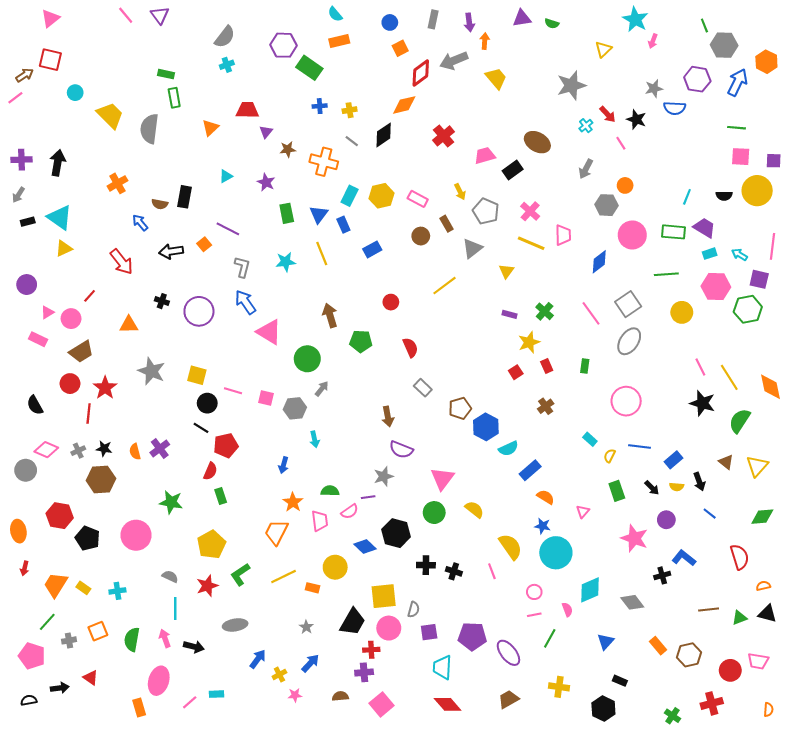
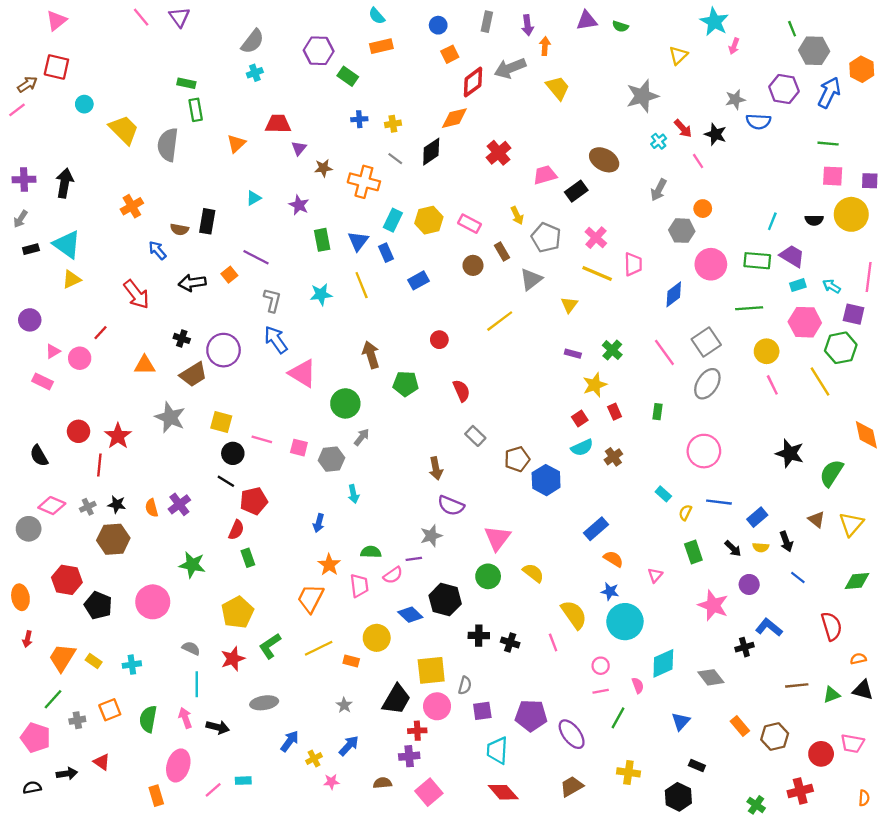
green rectangle: (309, 68) -> (348, 76), size x0.7
brown trapezoid: (81, 352) -> (193, 374), moved
pink line: (700, 367) -> (772, 385), moved
yellow line: (729, 377) -> (820, 381), moved
cyan semicircle: (508, 449) -> (582, 448), moved

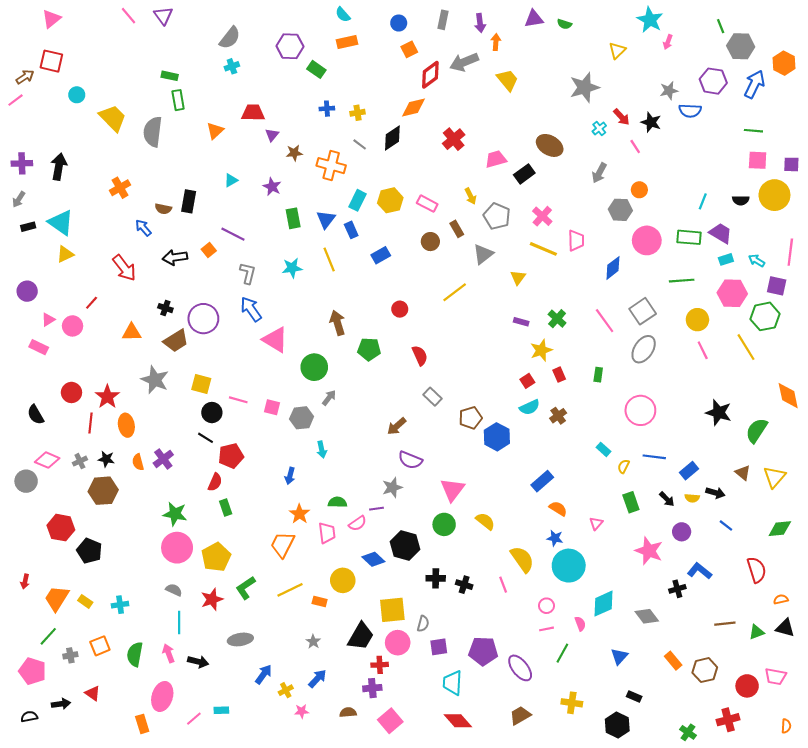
brown arrow: (436, 468) -> (397, 426), turned 60
black arrow: (786, 542) -> (715, 493), turned -54
orange ellipse: (20, 597) -> (126, 425), moved
pink circle: (153, 602) -> (177, 548), moved

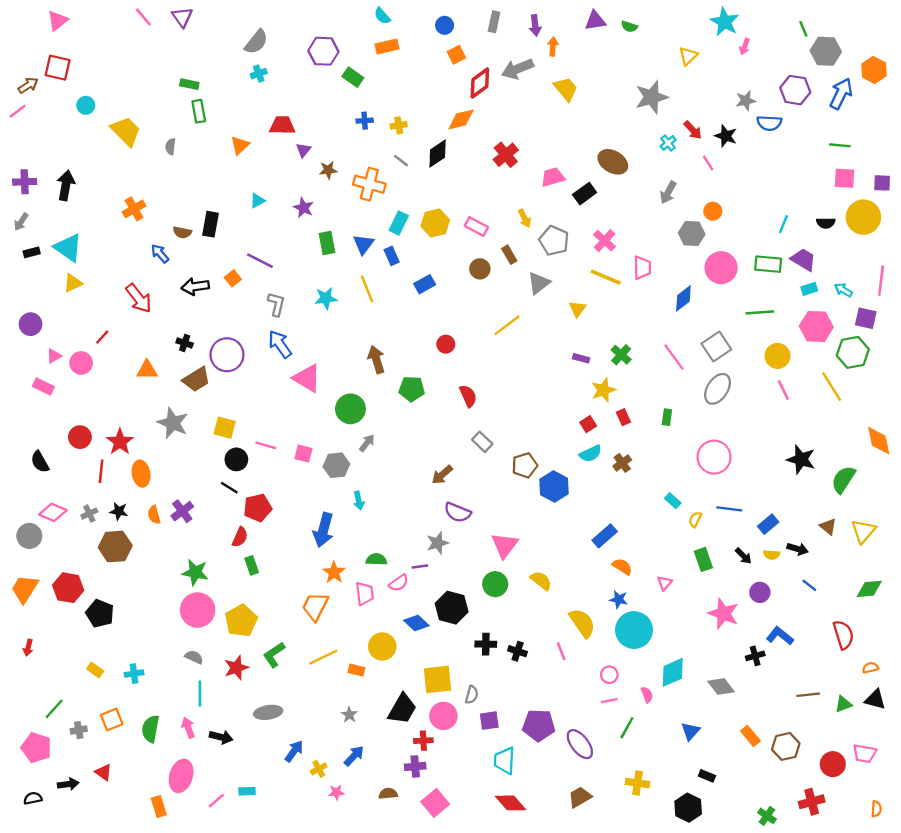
gray semicircle: (153, 132) -> (170, 147), size x0.5
blue arrow: (290, 476) -> (323, 530), size x1.8
orange trapezoid: (57, 598) -> (25, 589), moved

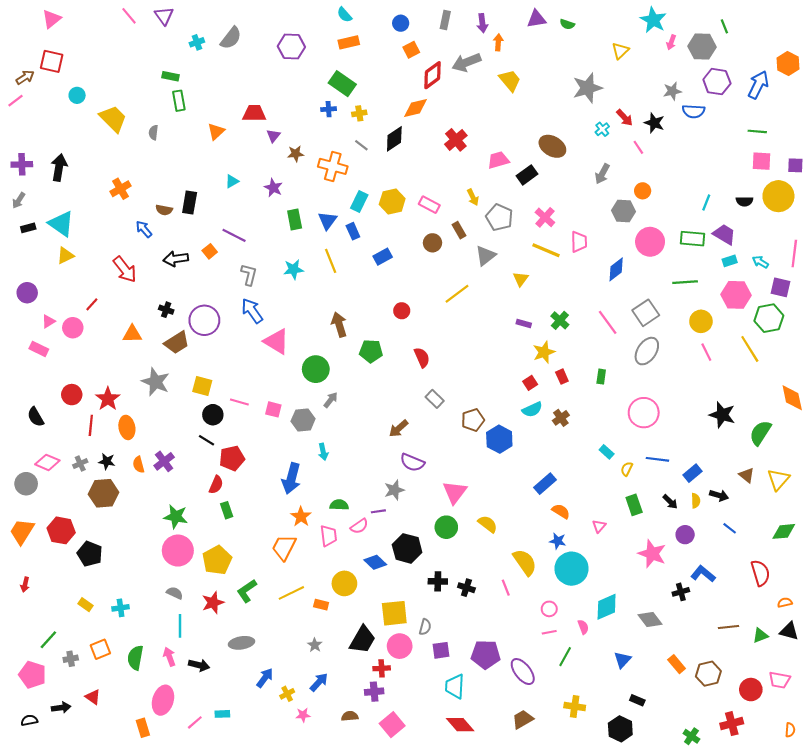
gray hexagon: (826, 51) -> (702, 47), moved
cyan cross: (259, 74) -> (197, 42), moved
green rectangle: (353, 77) -> (342, 84), moved, size x1.4
yellow semicircle: (772, 555) -> (696, 501), turned -96

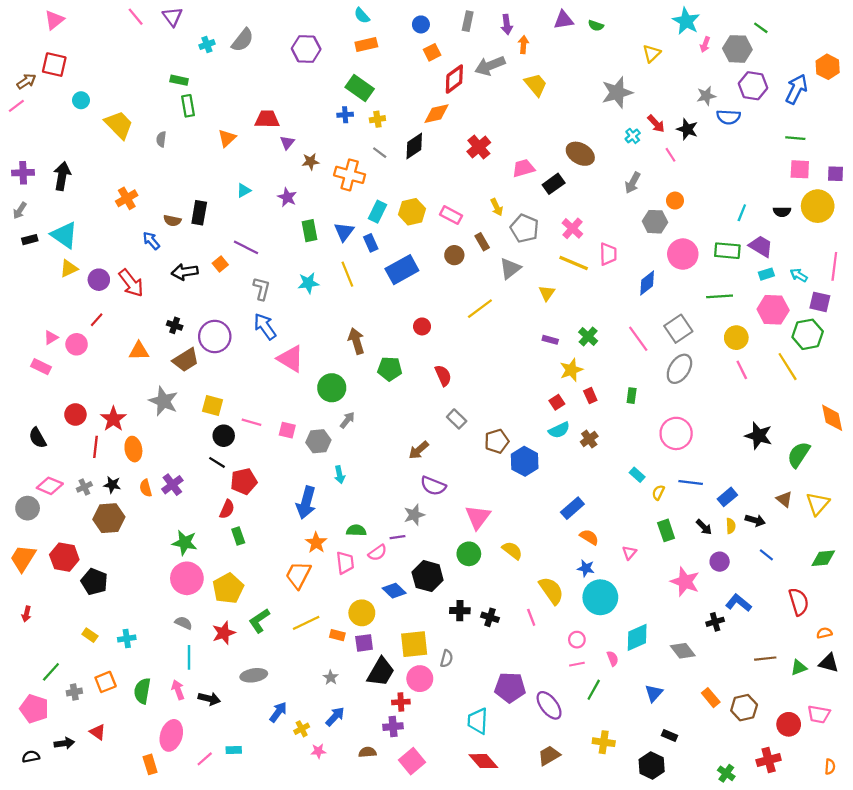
green line: (724, 26) -> (761, 28), turned -32
blue rectangle: (383, 257) -> (402, 270), size x1.6
purple circle: (27, 293) -> (99, 280), moved
purple square: (441, 650) -> (364, 643), moved

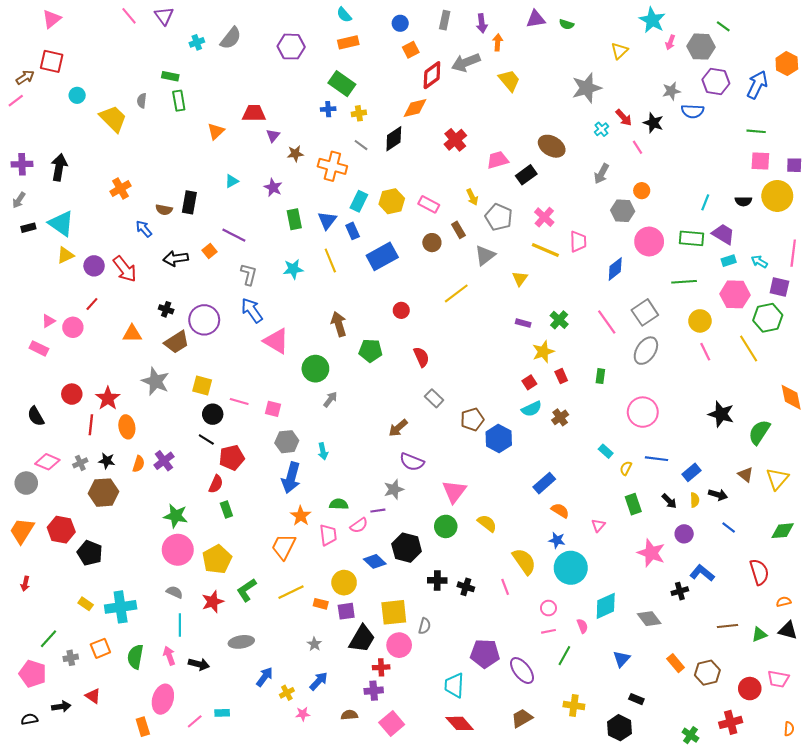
gray semicircle: (161, 139) -> (142, 101), moved
gray hexagon: (318, 441) -> (287, 442), moved
orange semicircle: (146, 488) -> (139, 464), turned -147
cyan cross: (127, 638) -> (121, 607), size x1.8

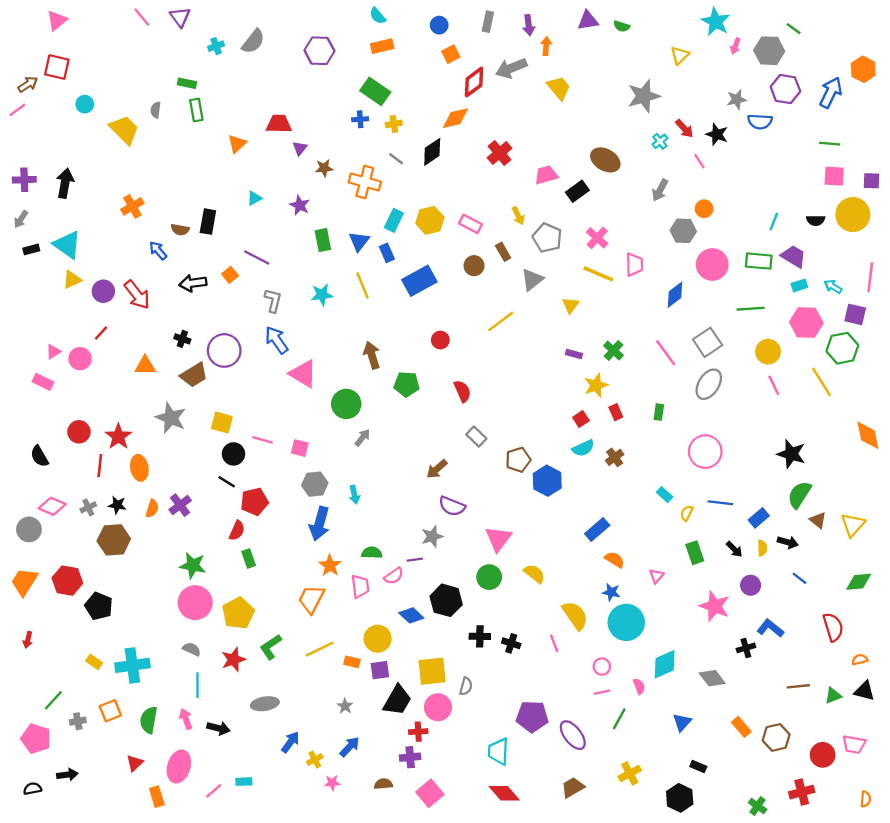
green semicircle: (759, 432) -> (799, 495), moved
red triangle: (93, 696) -> (135, 763), moved, turned 42
yellow cross: (574, 705) -> (630, 773), turned -36

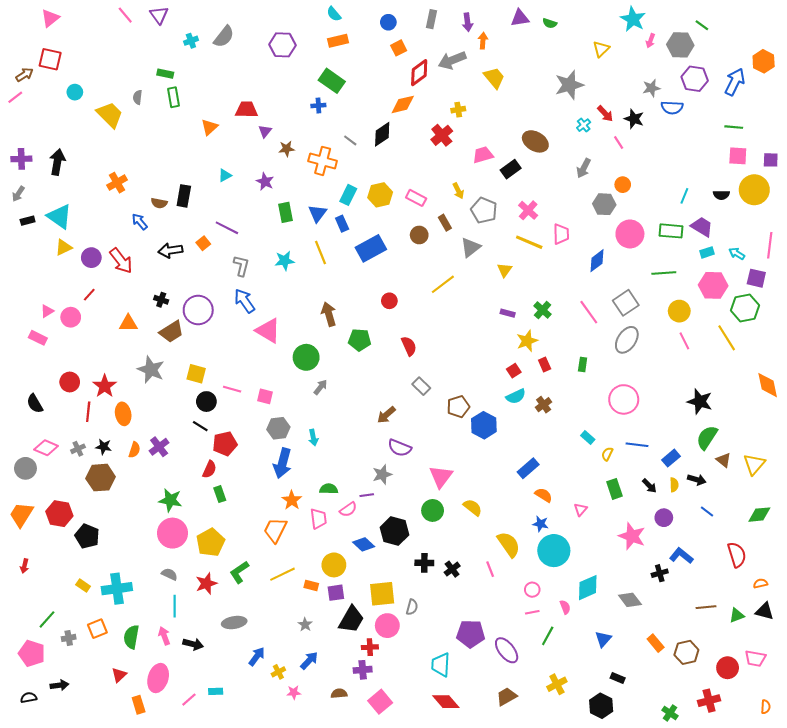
yellow cross: (394, 124) -> (458, 110), moved
black cross: (511, 643) -> (452, 569), turned 35

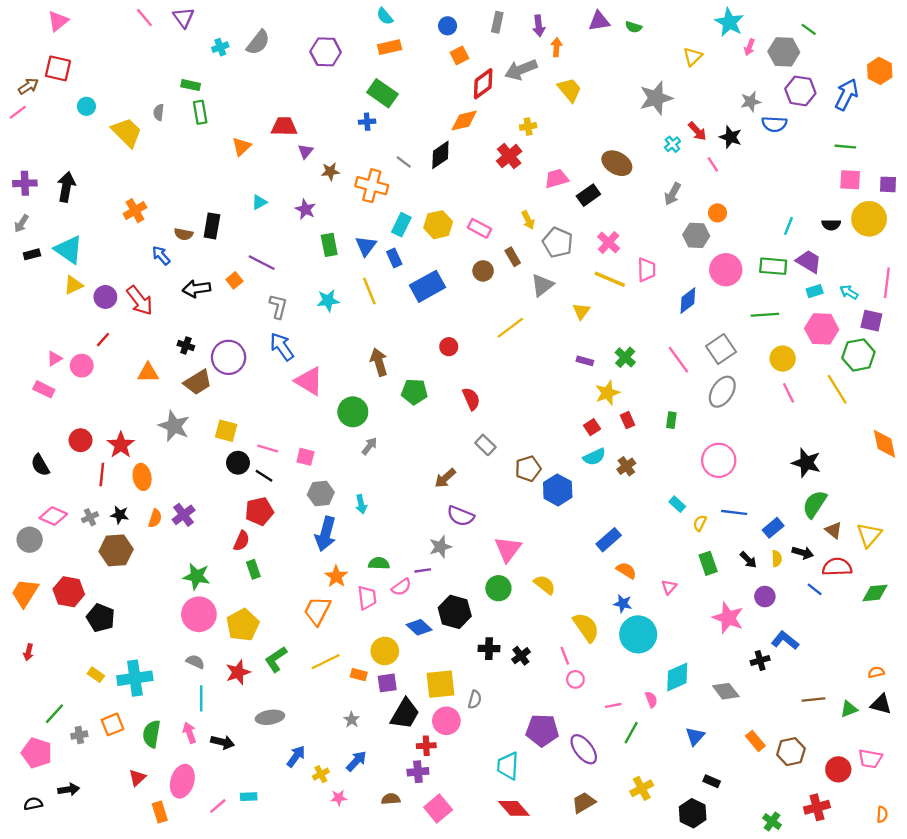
black line: (200, 426) -> (264, 476), moved
red semicircle: (737, 555) -> (837, 567), moved, turned -75
pink circle: (532, 590) -> (575, 679), moved

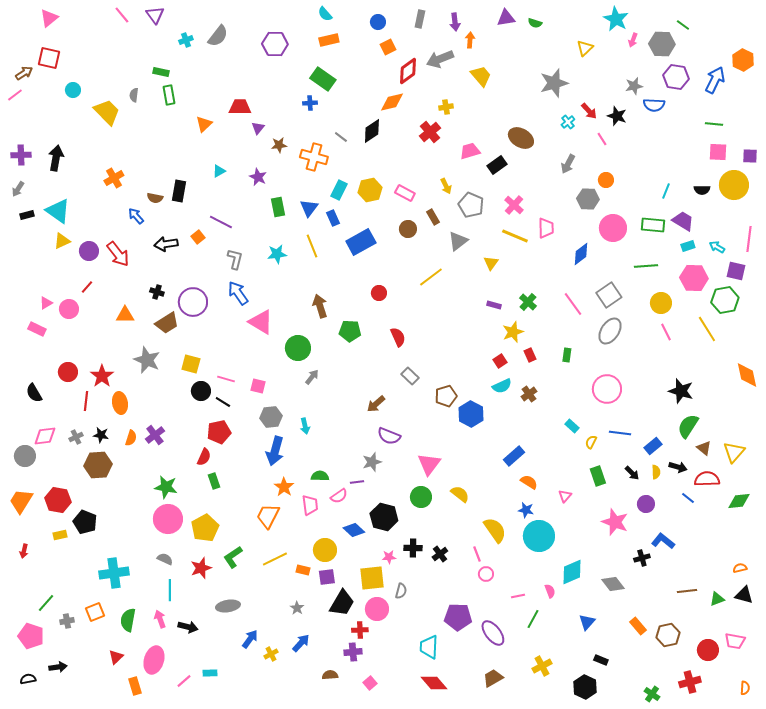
pink diamond: (53, 516) -> (45, 436), turned -30
yellow rectangle: (96, 675) -> (60, 535), moved, turned -48
pink star: (339, 798) -> (389, 557), moved
pink square: (438, 808) -> (370, 683), size x0.6

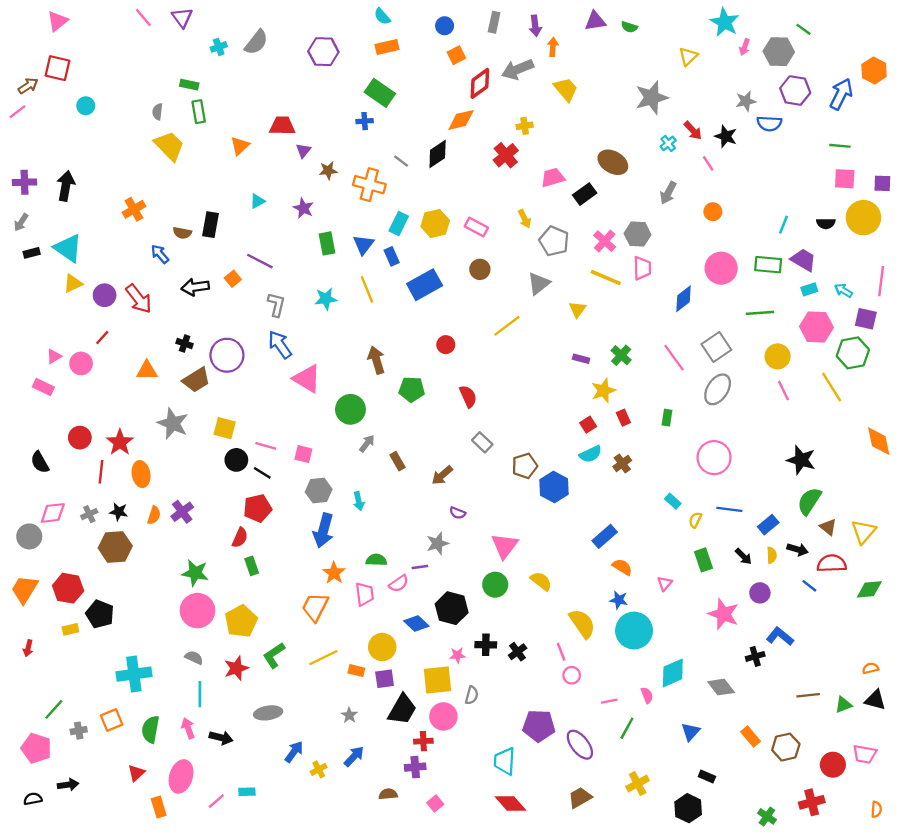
yellow trapezoid: (107, 112) -> (169, 146), moved
gray hexagon: (588, 199) -> (638, 234), moved
brown rectangle: (433, 217) -> (398, 461), moved
purple semicircle: (389, 436) -> (458, 513), size x0.6

